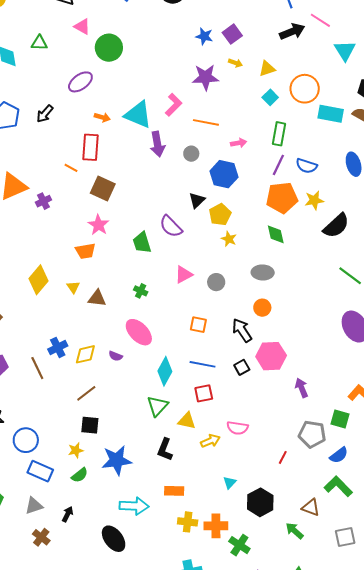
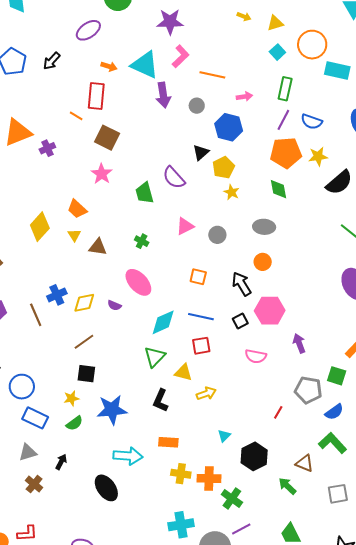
purple star: (205, 77) -> (170, 22), moved
orange trapezoid: (85, 251) -> (77, 209), moved, turned 50
cyan diamond: (165, 371) -> (163, 322), turned 36
pink semicircle: (237, 428) -> (256, 356), moved

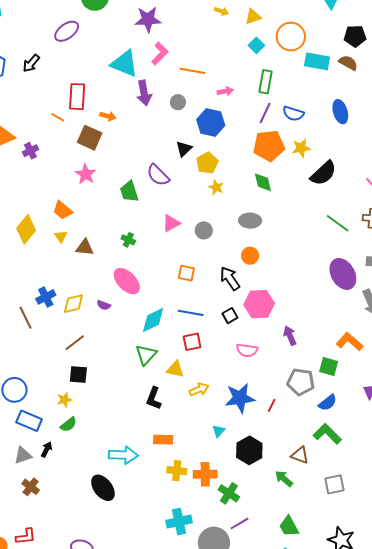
orange arrow: (109, 66) -> (108, 116), moved
blue star: (112, 410) -> (240, 398), moved
black arrow: (61, 462) -> (47, 449), moved

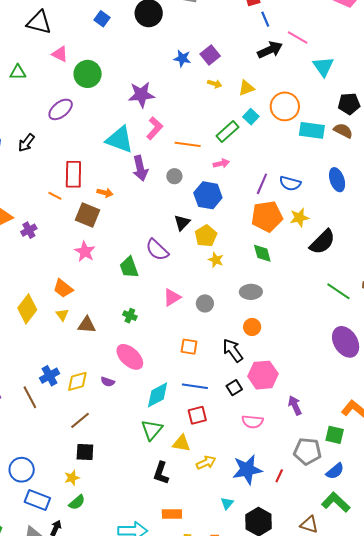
green rectangle: (266, 82) -> (227, 132), moved, turned 40

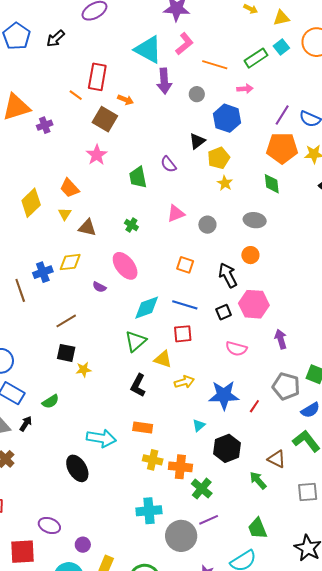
purple semicircle: (157, 250) -> (168, 164), size x0.7
yellow diamond: (77, 381) -> (70, 262), moved
yellow star: (72, 478) -> (84, 370), moved

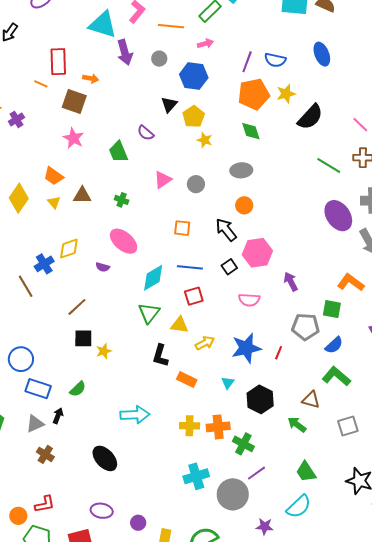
brown triangle: (87, 228) -> (82, 195), moved
orange rectangle: (143, 428) -> (187, 380), moved, turned 30
black ellipse: (77, 468) -> (105, 458), moved

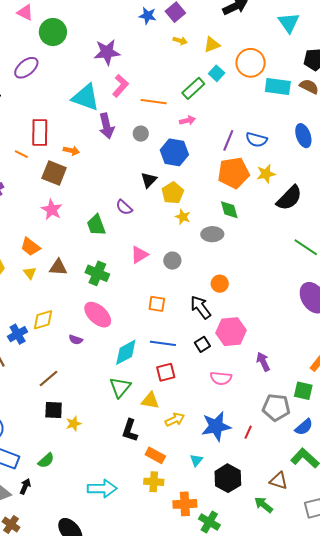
gray ellipse: (241, 170) -> (212, 234), moved
green cross: (122, 200) -> (97, 273), size x1.6
yellow cross: (190, 426) -> (154, 482), moved

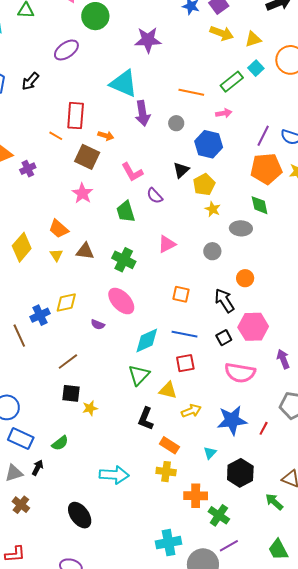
yellow arrow: (180, 41) -> (222, 33), size x1.6
pink L-shape: (120, 86) -> (132, 172), moved, turned 105
gray circle: (172, 261) -> (212, 251), moved
pink semicircle: (221, 378) -> (240, 373), size x1.4

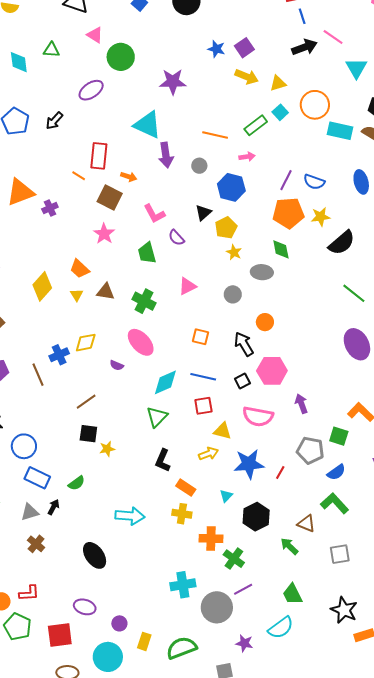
yellow triangle: (168, 390) -> (222, 431), moved

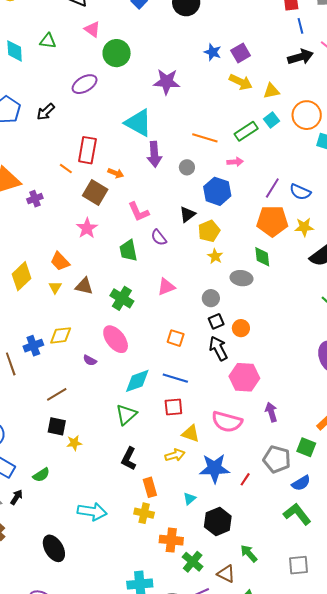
black square: (242, 381) -> (216, 321), moved
orange rectangle: (186, 488) -> (150, 487), turned 36
brown triangle: (306, 524) -> (226, 574), moved

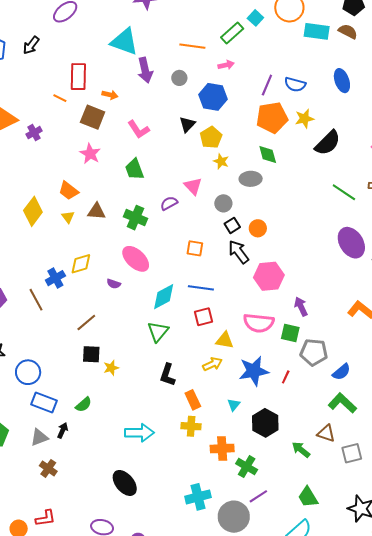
purple semicircle: (159, 238) -> (169, 203), moved, turned 108
pink triangle: (166, 287) -> (193, 186), moved, turned -42
green square: (306, 447) -> (290, 333), moved
black ellipse: (54, 548) -> (125, 483), moved
brown triangle: (226, 574) -> (326, 433), moved

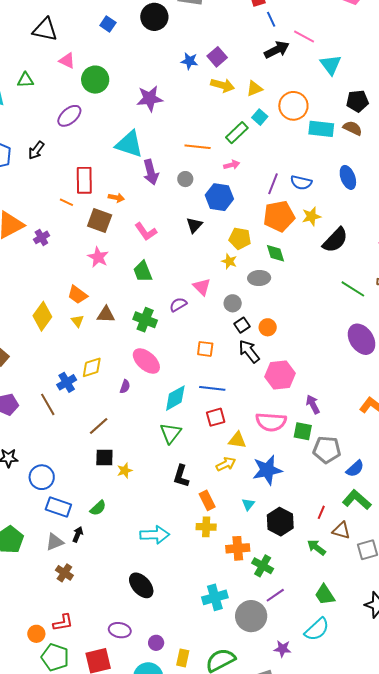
yellow pentagon: (211, 137) -> (240, 238), moved, turned -30
purple semicircle: (114, 284) -> (125, 387), turned -88
red line: (286, 377) -> (321, 512), moved

